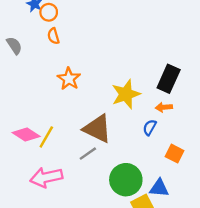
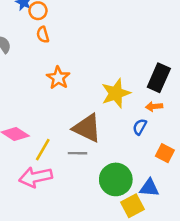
yellow line: (46, 137) -> (43, 150), moved
gray line: (88, 154) -> (77, 153), turned 36

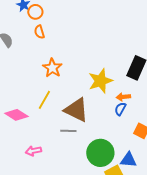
orange arrow: (154, 106) -> (123, 97), moved
yellow line: (43, 150) -> (44, 100), moved
pink arrow: (36, 177) -> (33, 151), size x0.6

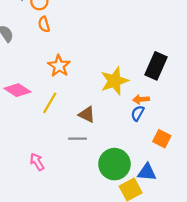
brown triangle: (76, 110) -> (87, 114), size x0.6
pink diamond: (16, 115) -> (17, 90), moved
pink arrow: (33, 151) -> (37, 162), turned 70

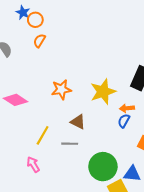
orange semicircle: (44, 24) -> (39, 41), turned 48
orange star: (59, 66) -> (61, 90), moved, turned 30
yellow line: (50, 103) -> (43, 135), moved

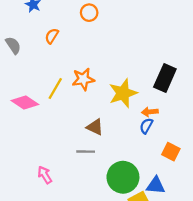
orange circle: (35, 20) -> (89, 13), moved
orange star: (61, 90) -> (83, 79), moved
yellow line: (43, 135) -> (55, 89), moved

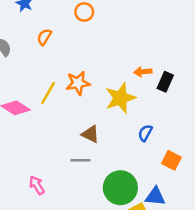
black rectangle: (165, 78) -> (165, 82), size x0.7
orange arrow: (150, 112) -> (143, 72), moved

